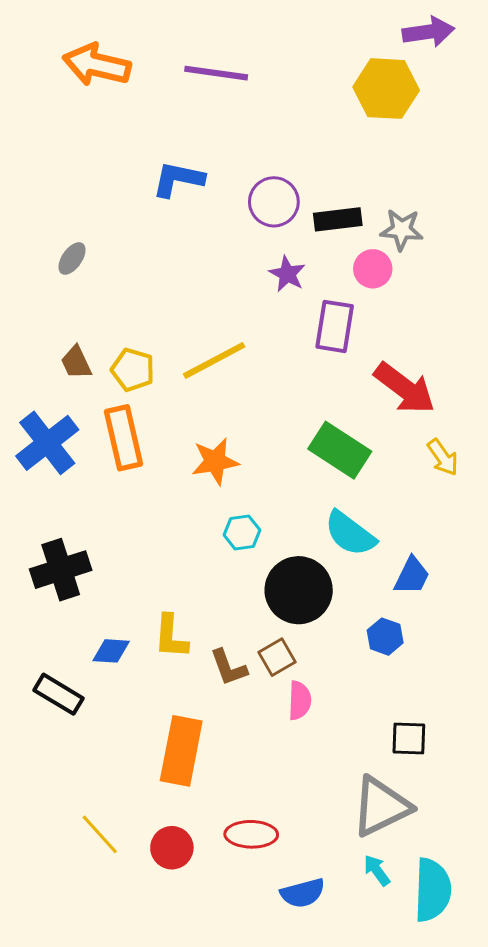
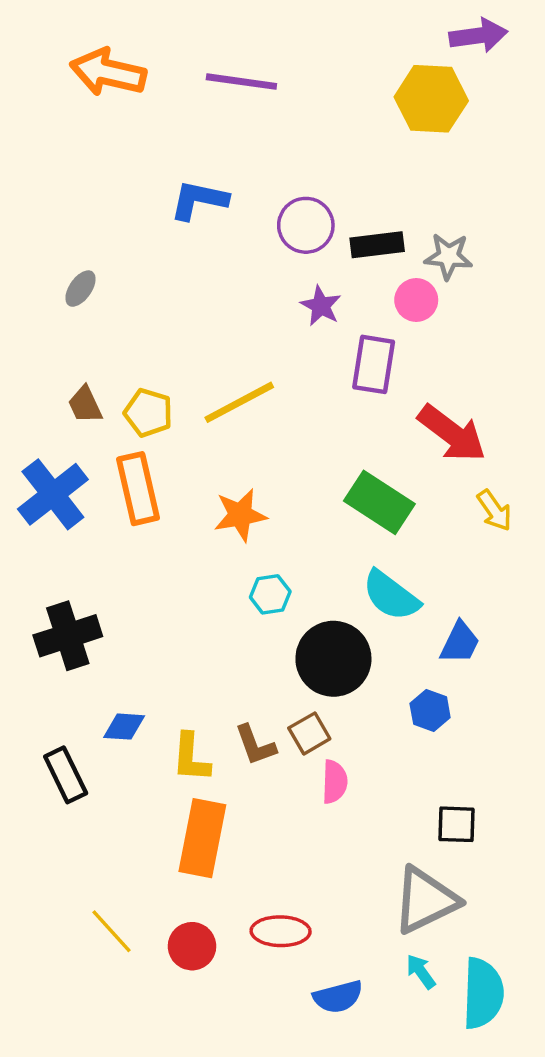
yellow L-shape: (171, 637) -> (191, 758), moved
black rectangle: (59, 694) -> (66, 775), turned 33

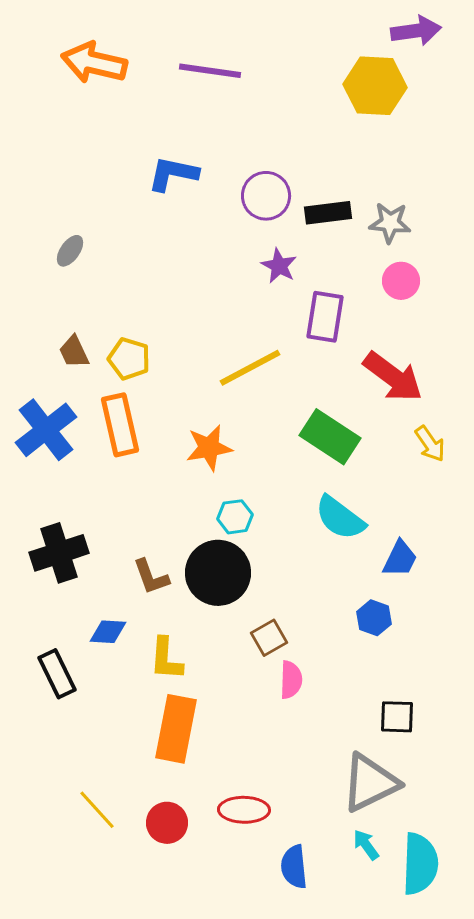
pink circle: (416, 300) -> (401, 281), moved
yellow line: (239, 402) -> (250, 368), moved
black circle: (333, 659) -> (218, 573), moved
brown L-shape: (255, 745) -> (151, 577), moved
blue semicircle: (338, 997) -> (294, 867), turned 99

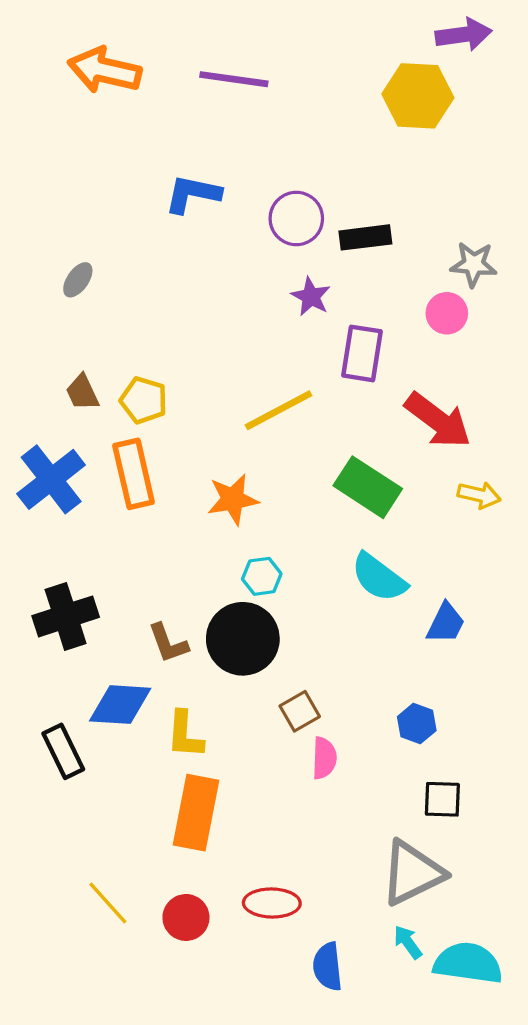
gray star: (390, 223) -> (474, 264), moved
yellow arrow: (430, 444) -> (479, 495), turned -42
blue hexagon: (374, 618) -> (417, 724), moved
blue diamond: (108, 632) -> (120, 705), size x1.5
cyan semicircle: (420, 864) -> (468, 963), turned -84

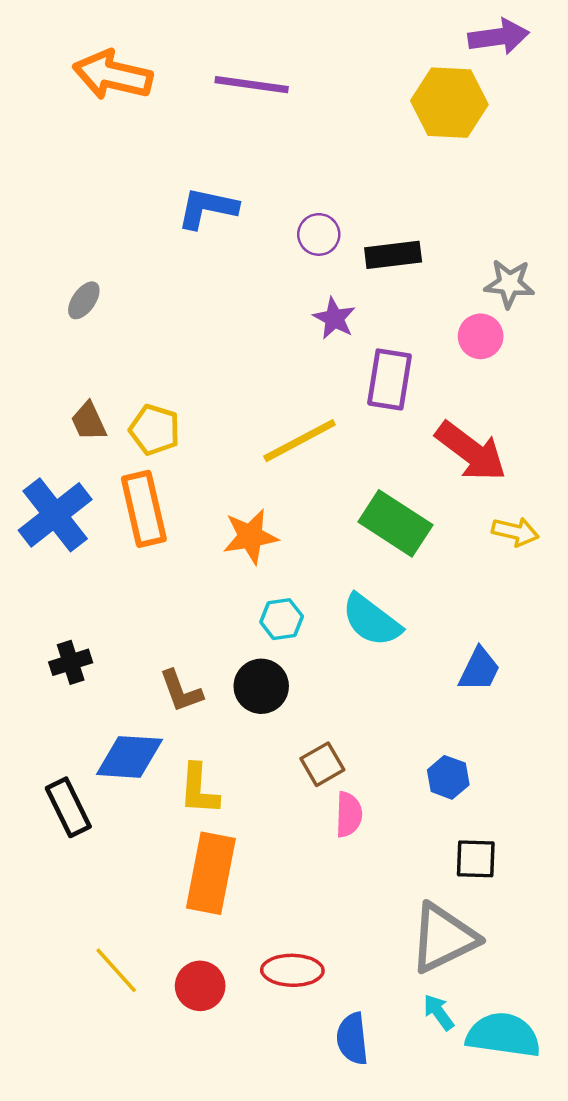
purple circle: (296, 219) -> (319, 234), size x0.7
cyan semicircle: (379, 577) -> (371, 620), moved
black cross: (66, 616) -> (71, 662), size x0.6
black circle: (243, 639) -> (261, 686), size x0.7

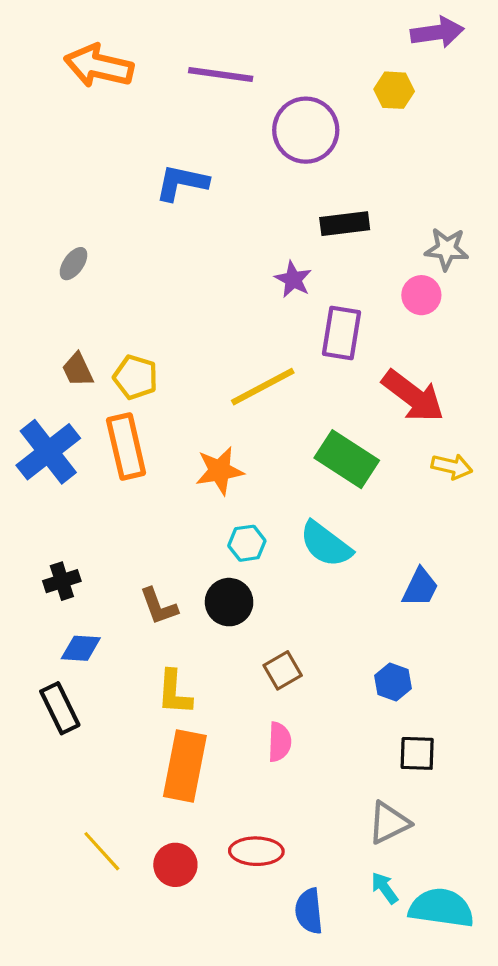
yellow hexagon: (449, 103) -> (394, 90), size x0.6
purple circle: (319, 234) -> (306, 130), moved, size x1.8
blue diamond: (129, 757) -> (81, 648), moved, size x0.7
pink semicircle: (349, 815) -> (279, 742), moved
gray triangle: (443, 938) -> (389, 823), size x0.7

